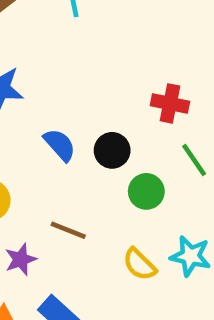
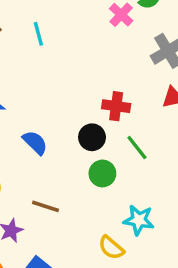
black circle: (112, 150) -> (92, 137), moved
yellow semicircle: (140, 264) -> (111, 248), moved

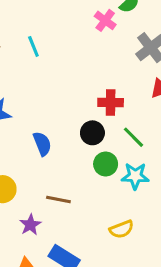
blue semicircle: (35, 143) -> (42, 144), turned 30
cyan star: (139, 220) -> (135, 176), moved
yellow semicircle: (111, 248) -> (121, 229), turned -55

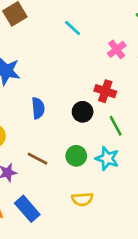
pink cross: (105, 20) -> (117, 49), moved
cyan line: (33, 46) -> (73, 28), moved, turned -42
green circle: (106, 164) -> (76, 156), moved

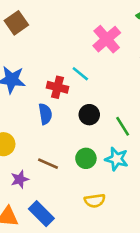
cyan line: (73, 28) -> (80, 74), moved
pink cross: (117, 49) -> (107, 39), moved, size x1.5
red cross: (105, 91) -> (58, 87), moved

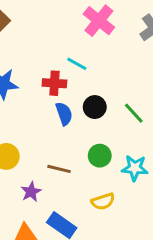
blue semicircle: (45, 114) -> (64, 114), moved
cyan star: (117, 159) -> (135, 168), moved
yellow semicircle: (95, 201) -> (103, 201), moved

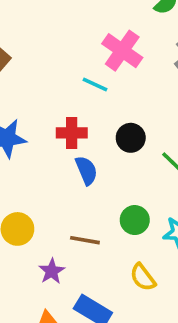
cyan line: (77, 64) -> (95, 84), moved
black circle: (95, 107) -> (131, 138), moved
yellow semicircle: (103, 201) -> (143, 277), turned 75

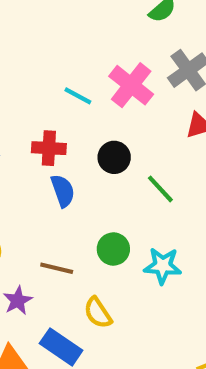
pink cross: (122, 51) -> (131, 85), moved
yellow semicircle: (143, 277) -> (98, 313), moved

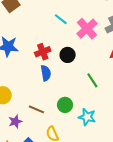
cyan line: (78, 96) -> (61, 19), moved
red cross: (49, 148) -> (43, 52), turned -35
black circle: (114, 157) -> (68, 55), moved

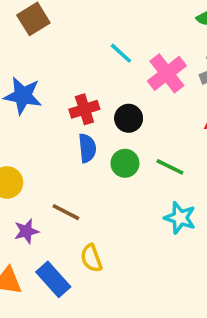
green line: (92, 80) -> (170, 167), turned -35
green circle: (65, 105) -> (125, 163), moved
cyan star: (87, 117) -> (180, 218), moved

